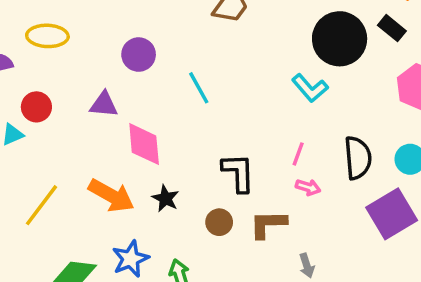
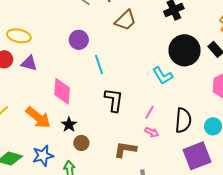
yellow ellipse: (47, 36) -> (19, 36), moved
purple circle: (139, 55) -> (79, 40), moved
purple triangle: (104, 104) -> (29, 63), moved
black L-shape: (238, 173) -> (114, 100), moved
brown circle: (219, 222) -> (81, 143), moved

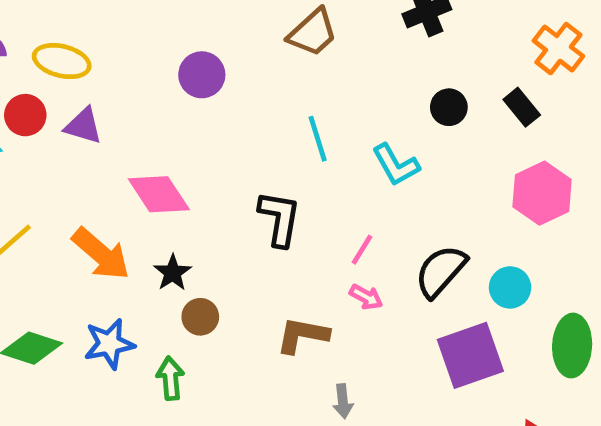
black circle: (185, 50) -> (449, 107), size x0.5
cyan line: (99, 65) -> (318, 139), moved
pink diamond: (62, 91) -> (159, 194), turned -40
black semicircle: (183, 120) -> (441, 271), turned -145

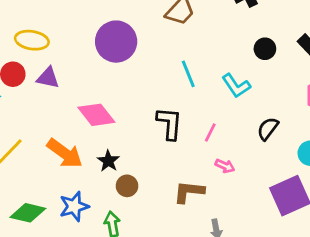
purple circle: (202, 75) -> (116, 42), size x1.5
pink line: (362, 250) -> (210, 132), moved
black semicircle: (441, 271) -> (268, 129), moved, size x0.7

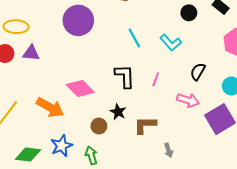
pink diamond: (96, 115) -> (80, 89), moved
black star: (108, 161) -> (118, 112), moved
pink arrow: (225, 166) -> (188, 100), moved, size x1.5

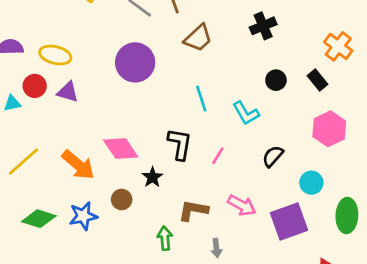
pink arrow: (188, 100) -> (242, 205), moved
black star: (118, 112) -> (152, 177), moved
brown circle: (99, 126) -> (122, 199), moved
green arrow: (91, 155) -> (165, 238), moved

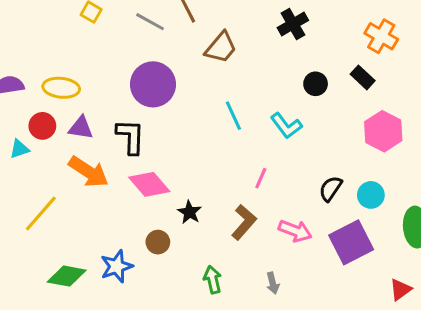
black L-shape: (180, 144) -> (131, 137), moved
black semicircle: (273, 156) -> (331, 189), moved
orange arrow: (78, 165) -> (89, 172), moved
brown L-shape: (193, 210) -> (244, 222), moved, turned 128

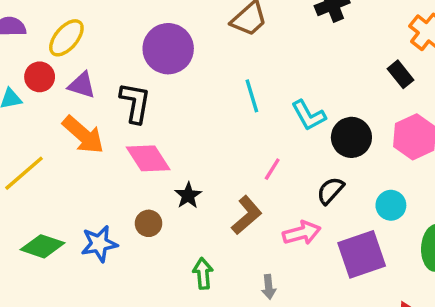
black circle: (316, 84) -> (351, 137), moved, size x1.5
yellow ellipse: (61, 88) -> (66, 38), turned -64
black semicircle: (331, 189) -> (330, 191), moved
pink arrow: (295, 231) -> (302, 233), turned -44

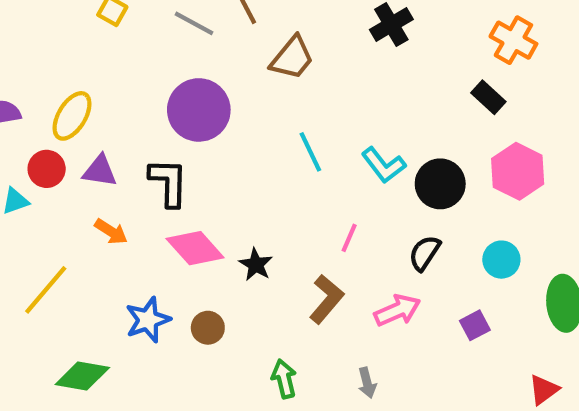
orange arrow: (83, 135) -> (111, 232), size x0.6
black star: (188, 195) -> (256, 264), moved
blue star: (99, 244) -> (148, 320), moved
purple square: (362, 254) -> (475, 325), size x0.5

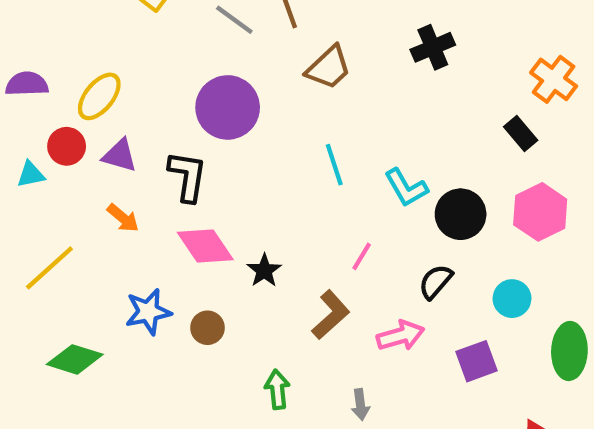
purple square: (475, 325) -> (476, 361), size x1.4

